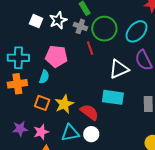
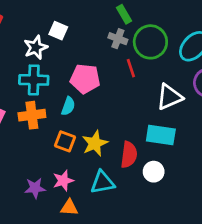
white star: (58, 20) -> (36, 47), moved
red semicircle: (89, 112) -> (129, 155), turned 60
purple star: (20, 129) -> (35, 188), moved
white circle: (91, 134) -> (154, 172), moved

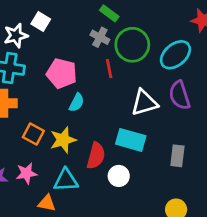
green rectangle: (124, 14) -> (109, 13), turned -30
cyan semicircle: (68, 106) -> (77, 103), moved
orange triangle: (69, 208) -> (47, 203), moved

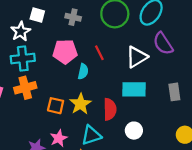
gray cross: (100, 37) -> (73, 17), moved
red line: (109, 69) -> (99, 53), moved
white circle: (119, 176) -> (134, 131), moved

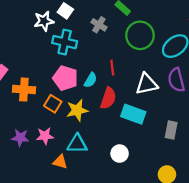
pink pentagon: (65, 52) -> (65, 78), moved
cyan cross: (23, 59) -> (65, 42), moved
orange cross: (25, 88) -> (24, 89), moved
red semicircle: (110, 109) -> (108, 98), moved

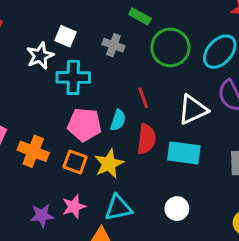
orange cross: (24, 89) -> (33, 151), turned 30

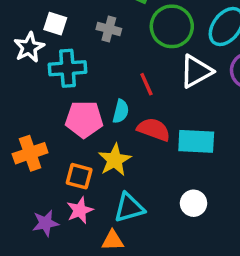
white triangle: (193, 110) -> (196, 71), moved
red semicircle: (146, 139) -> (154, 129), turned -72
orange cross: (33, 151) -> (30, 153), turned -36
orange square: (75, 162) -> (79, 176), moved

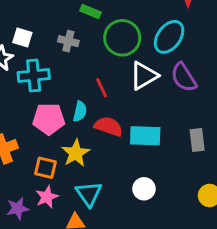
cyan triangle: (129, 208) -> (89, 194), turned -48

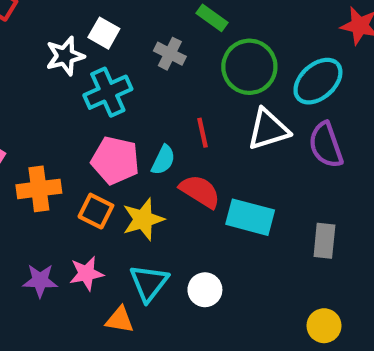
cyan cross: (34, 75) -> (108, 92), turned -32
orange square: (46, 168) -> (96, 211), moved
white circle: (144, 189) -> (205, 290), moved

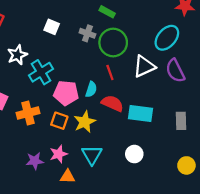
white star: (65, 56) -> (17, 55), moved
green circle: (249, 67) -> (113, 42), moved
cyan cross: (108, 92) -> (41, 72), moved
white circle: (205, 290) -> (134, 154), moved
orange triangle: (120, 320) -> (68, 177), moved

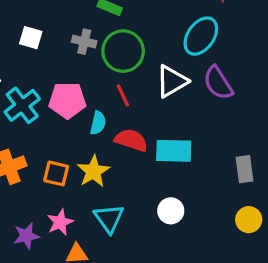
pink pentagon: (66, 93) -> (67, 100), moved
gray rectangle: (181, 121) -> (245, 169), moved

